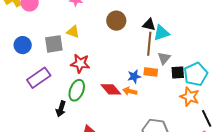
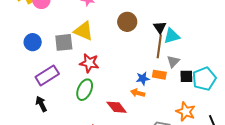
black triangle: (149, 25) -> (160, 27), turned 40
yellow triangle: (73, 32) -> (84, 31), size x1.5
red diamond: (111, 89) -> (117, 107), moved
orange star: (190, 97) -> (186, 112), moved
black arrow: (61, 109) -> (41, 104), moved, turned 133

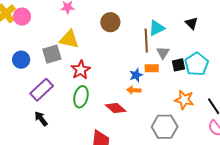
black triangle: (160, 27) -> (192, 23), moved
red star: (89, 63) -> (81, 70), turned -30

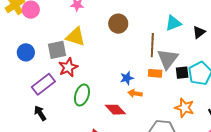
black triangle: (192, 23) -> (199, 32), turned 32
cyan triangle: (157, 28) -> (173, 23), moved
gray triangle: (163, 53) -> (168, 59), size x1.6
red star: (81, 70) -> (68, 67), moved
blue star: (136, 75) -> (127, 78), moved

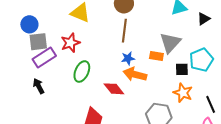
brown line: (152, 45) -> (124, 31), moved
gray square: (57, 50) -> (38, 42), moved
black square: (182, 73) -> (182, 69), moved
orange arrow: (135, 93) -> (135, 74), size x1.6

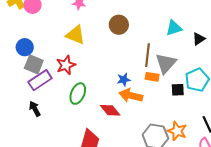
brown line: (124, 31) -> (148, 55), moved
gray square: (38, 42) -> (34, 64), turned 30
orange star: (183, 93) -> (177, 131), moved

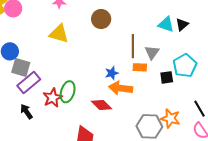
cyan triangle: (174, 28) -> (166, 24), moved, turned 42
gray triangle: (166, 63) -> (152, 52), size x0.7
red star: (66, 65) -> (53, 98), moved

